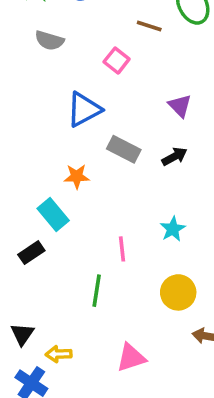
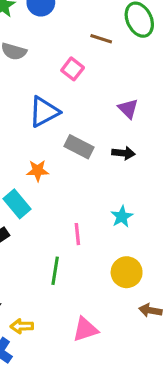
black arrow: (175, 156) -> (123, 153), turned 35

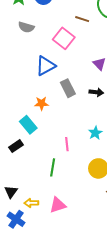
pink square: (73, 69) -> (64, 38), size x1.5
gray rectangle: (79, 147) -> (68, 88), turned 36
pink triangle: (85, 329) -> (58, 205), moved

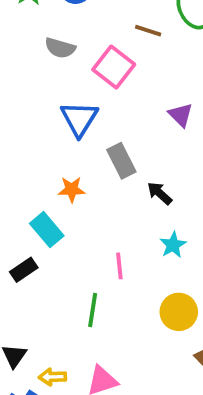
gray semicircle: (26, 27) -> (60, 48), moved
blue triangle: (46, 66) -> (79, 119), turned -30
black arrow: (96, 92) -> (160, 193), moved, turned -144

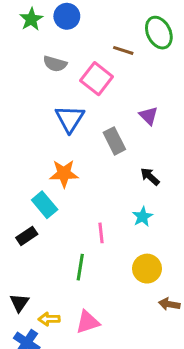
gray rectangle: (121, 161) -> (114, 141), moved
orange star: (72, 189) -> (64, 174), size x1.4
black arrow: (160, 193) -> (150, 177), moved

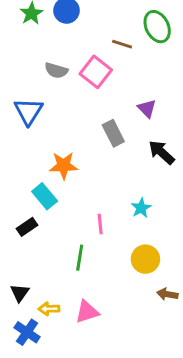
gray semicircle: (55, 64) -> (56, 70), moved
blue triangle: (70, 119) -> (28, 111), moved
black arrow: (150, 177) -> (162, 152), moved, size x1.4

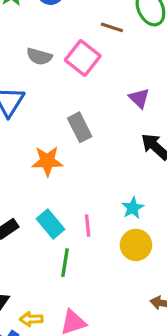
gray rectangle: (113, 133) -> (80, 127), moved
cyan rectangle: (45, 196) -> (51, 224), moved
yellow circle: (145, 259) -> (136, 245), moved

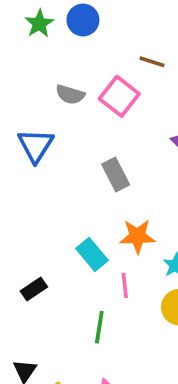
orange star: (47, 161) -> (137, 236), moved
cyan rectangle: (51, 224) -> (92, 254), moved

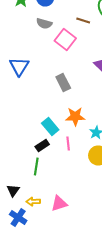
gray semicircle: (70, 95) -> (44, 24), moved
black rectangle: (34, 289) -> (42, 146), moved
green line: (99, 327) -> (36, 166), moved

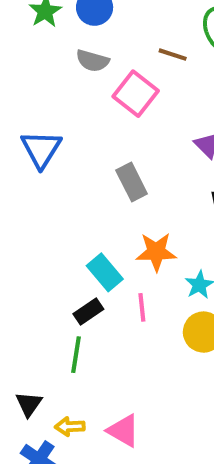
pink triangle: (59, 204) -> (123, 431), turned 48

